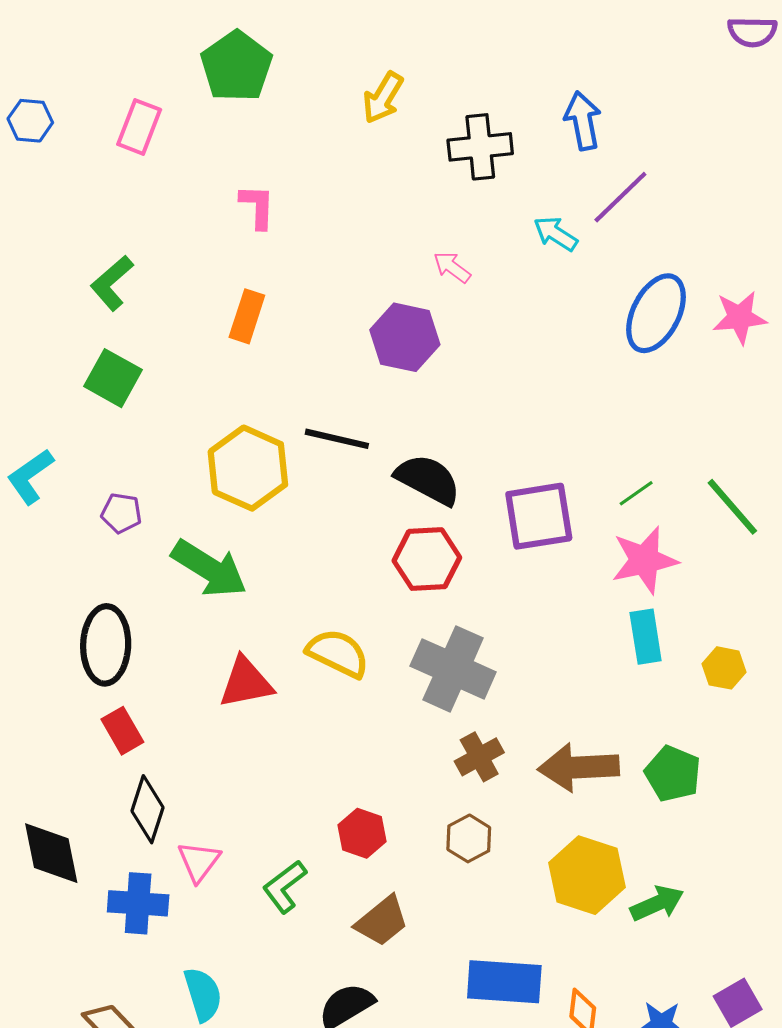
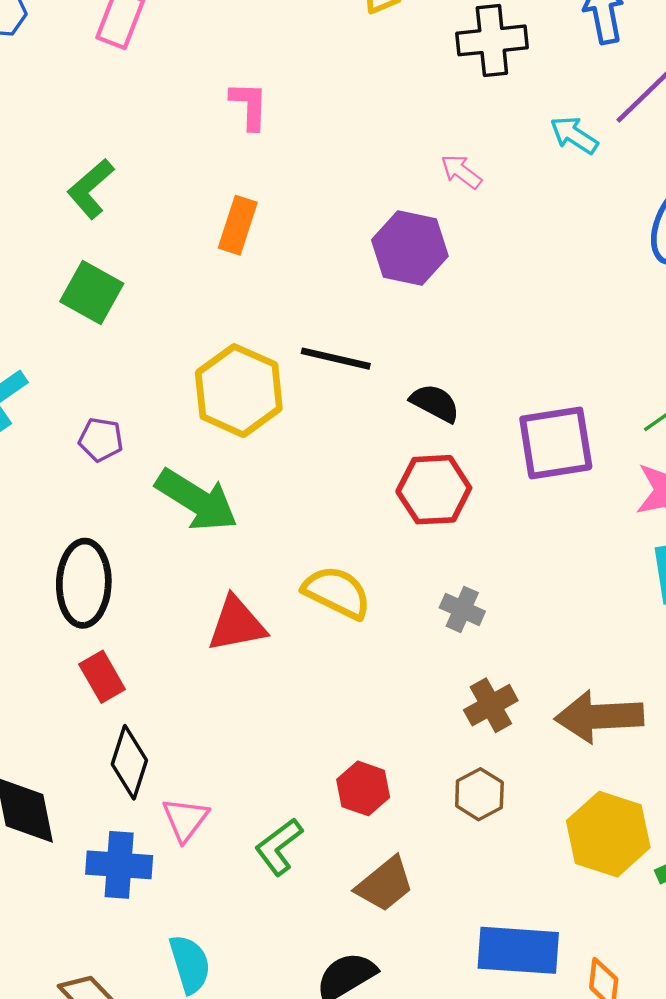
black semicircle: (428, 480) -> (435, 403), size x0.7
gray cross: (453, 669) -> (462, 609), size x0.5

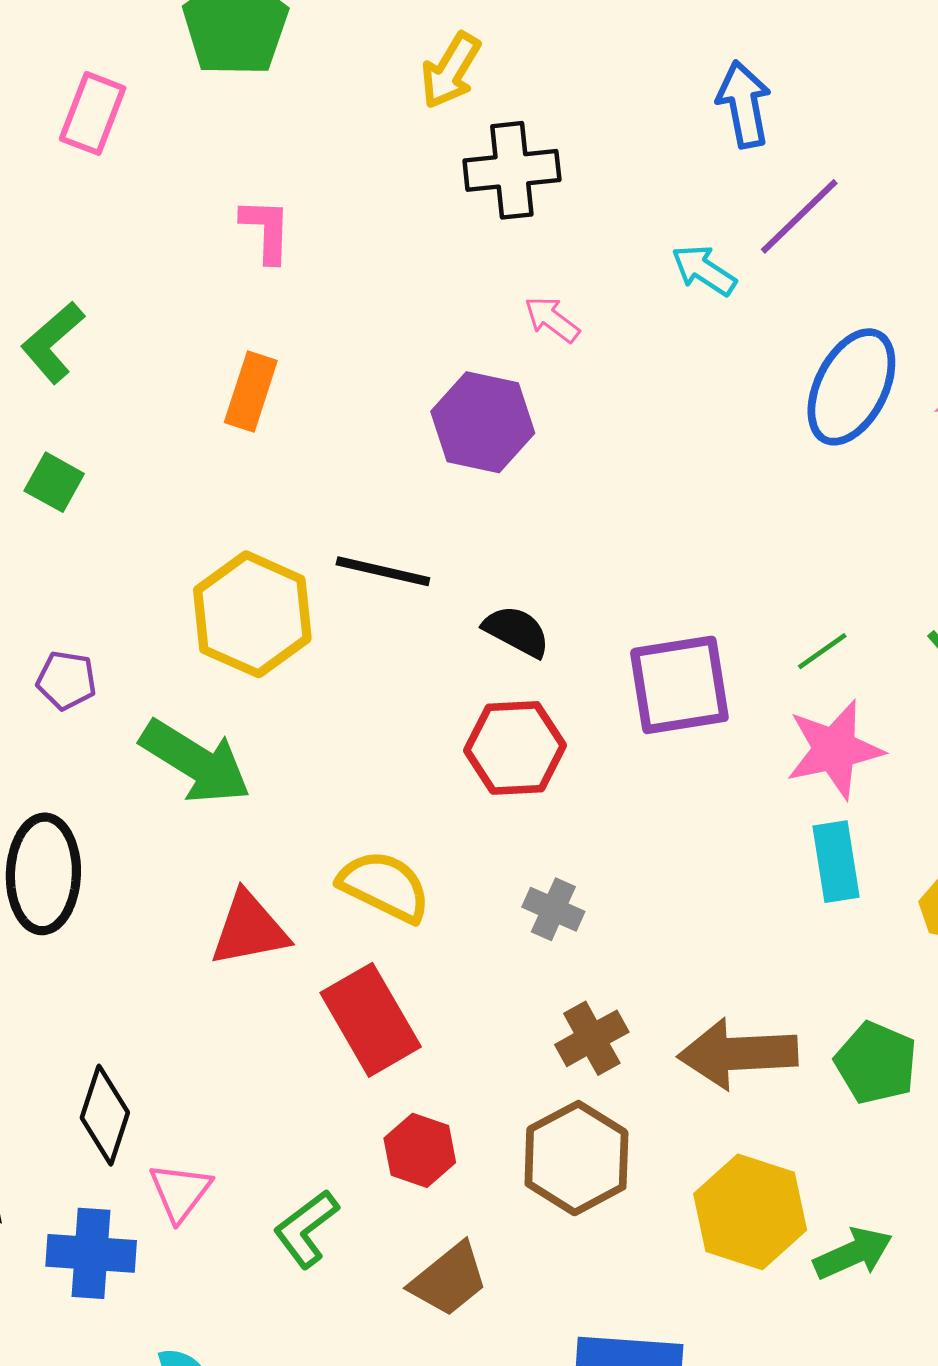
black cross: (492, 40) -> (512, 170), moved
green square: (92, 292) -> (54, 482), size x0.7
red rectangle: (102, 677) -> (371, 1020), moved, size x1.6
brown hexagon: (479, 794) -> (576, 1158), size x1.6

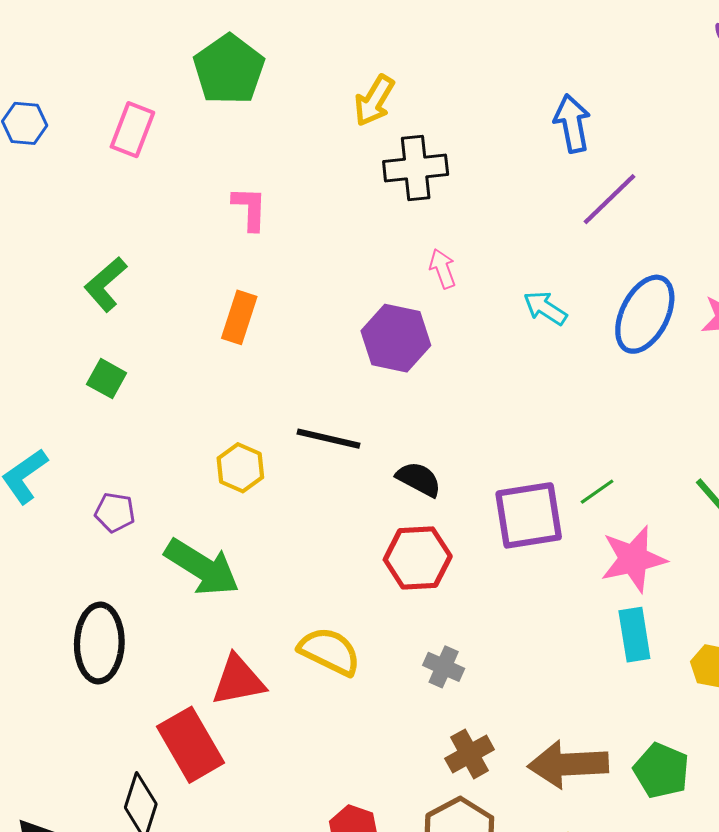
cyan arrow: (704, 270) -> (545, 308), moved
pink arrow: (552, 319) -> (443, 269), turned 33
yellow hexagon: (252, 614) -> (240, 468), size x0.6
green line: (822, 651) -> (597, 492), moved
red rectangle: (371, 1020) -> (191, 745), moved

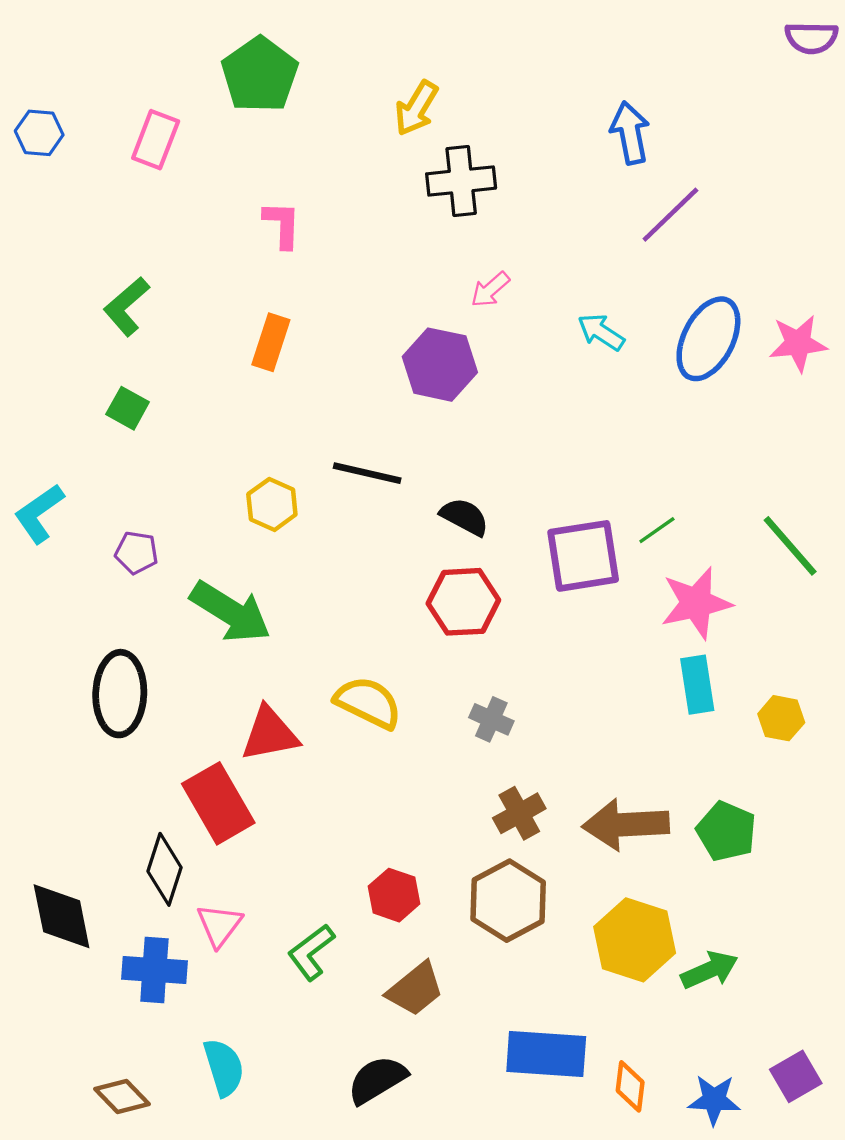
pink arrow: (443, 269) -> (490, 290), turned -111

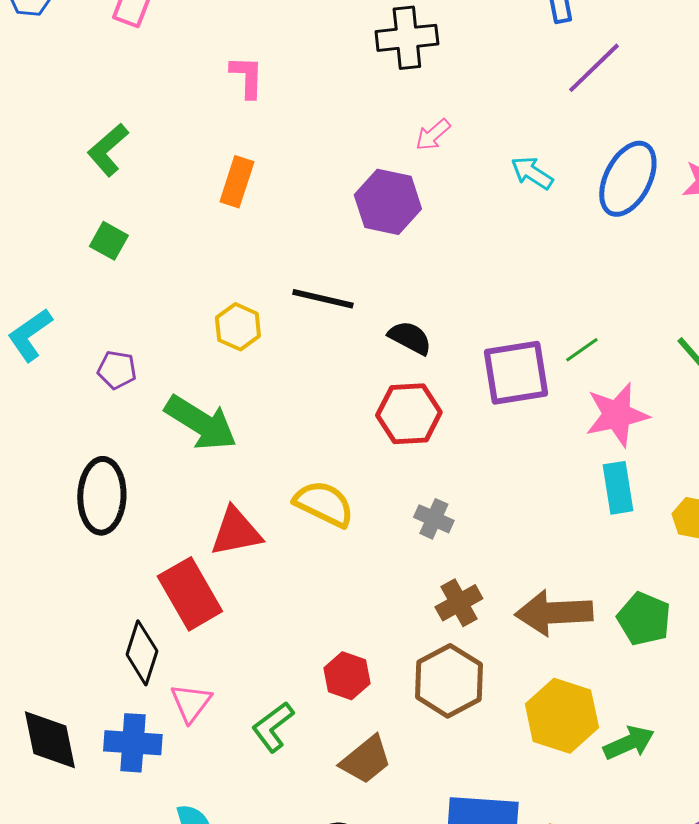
black diamond: (62, 916) -> (50, 740), moved

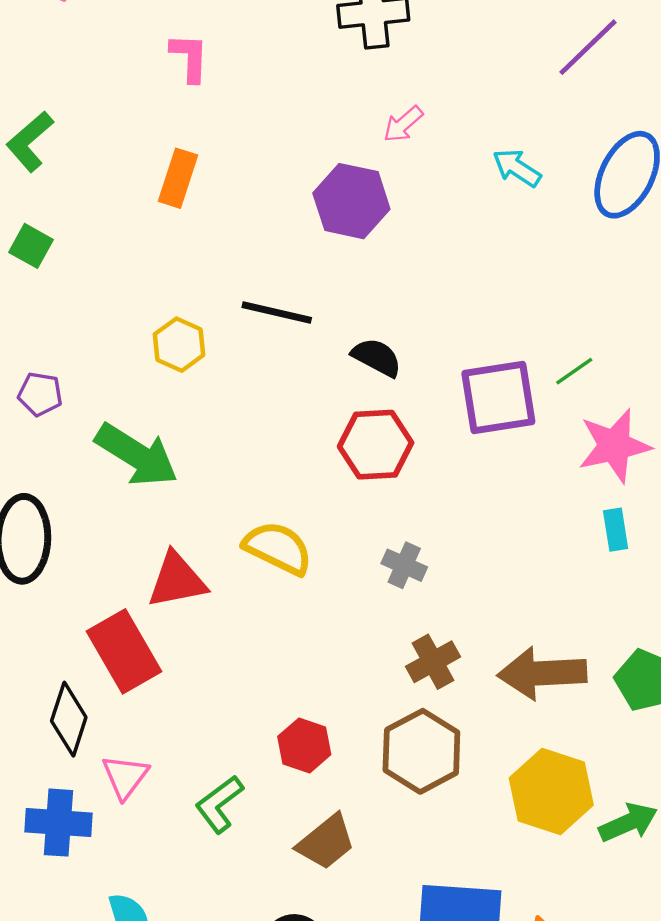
cyan rectangle: (618, 488) -> (616, 530), size x0.7

